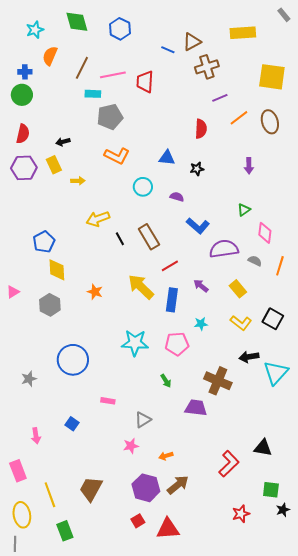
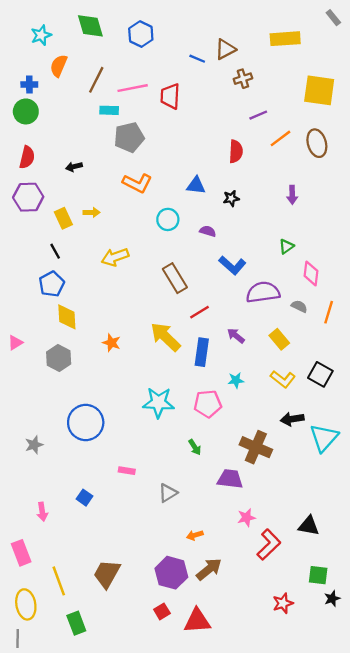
brown cross: (207, 67) -> (243, 79), size x0.7
yellow rectangle: (54, 165) -> (63, 218), moved
black line: (120, 239) -> (55, 251), moved
pink star: (131, 446) -> (246, 518), moved

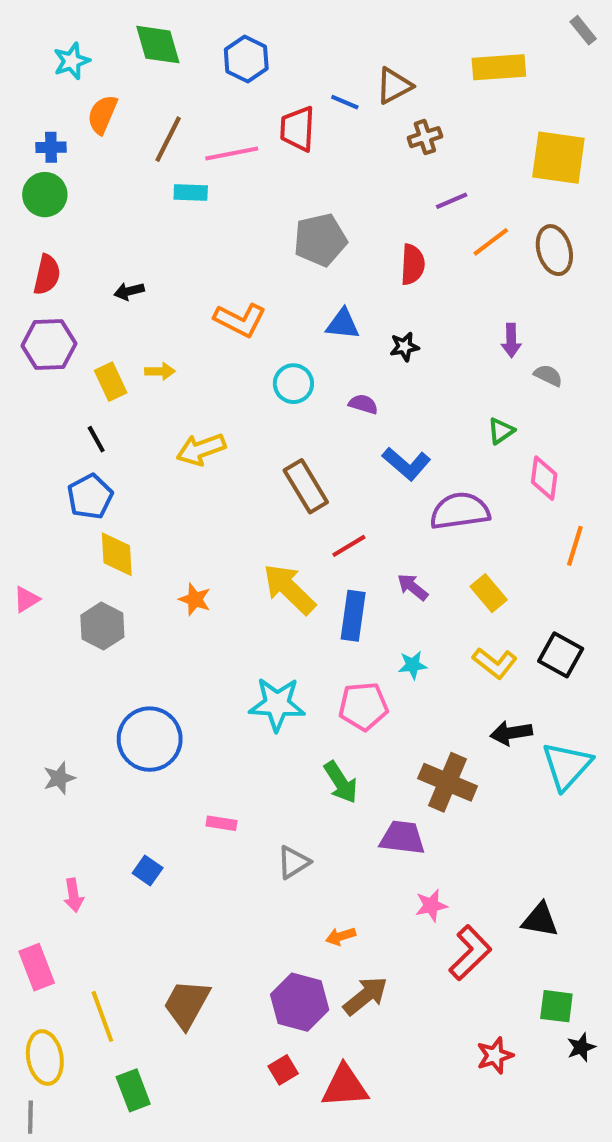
red trapezoid: (170, 96) -> (298, 129), moved
gray pentagon: (129, 137) -> (320, 240), moved
gray semicircle: (299, 306) -> (548, 375), moved
green arrow: (195, 447) -> (341, 782), size x1.5

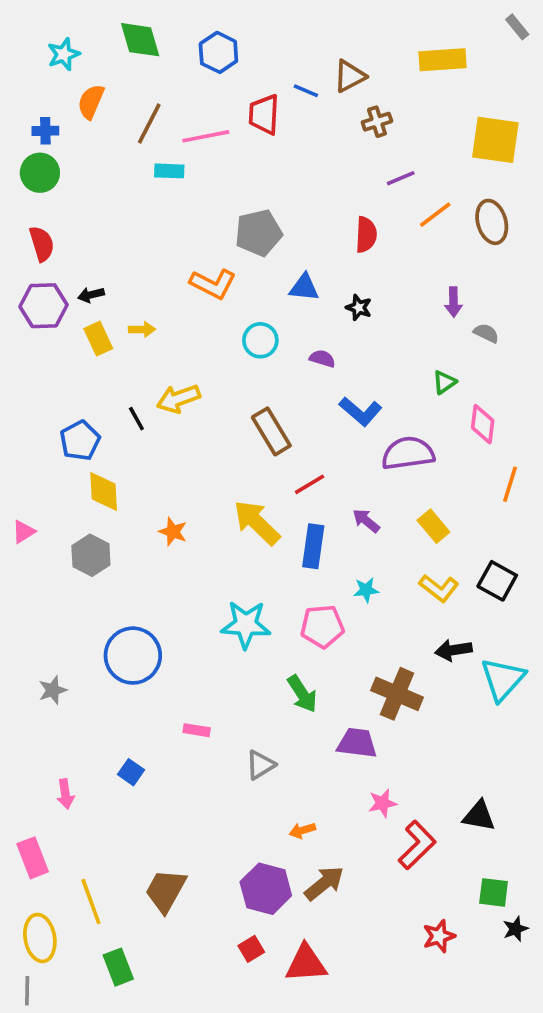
gray pentagon: (320, 240) -> (259, 233), moved
red semicircle: (47, 275) -> (42, 244), turned -30
black arrow: (129, 291) -> (91, 295), moved
black star: (404, 347) -> (359, 308), turned 30
black line: (96, 439) -> (136, 419), moved

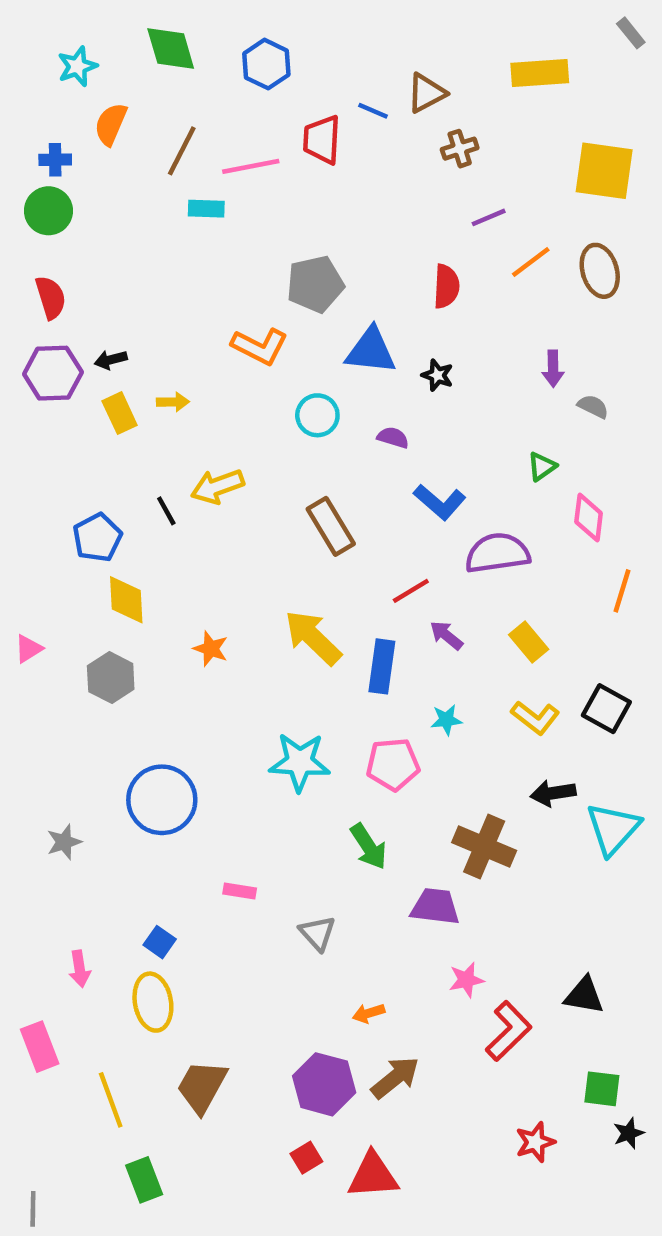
blue triangle: (304, 287) -> (371, 351), size x1.4
red line: (310, 484) -> (411, 591), moved
gray triangle: (260, 765) -> (317, 933), turned -40
yellow ellipse: (40, 938) -> (153, 1002), moved

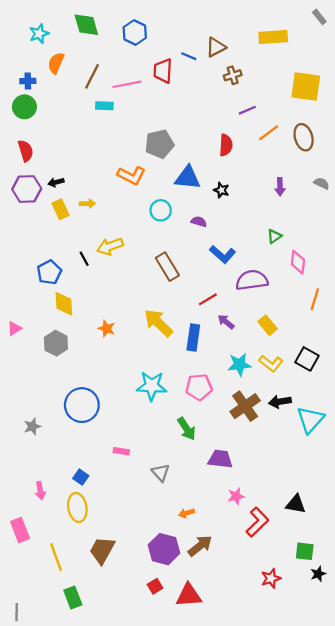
gray semicircle: (593, 406) -> (322, 183), moved
cyan star: (446, 720) -> (239, 365), moved, size x1.5
brown cross: (484, 846) -> (245, 406), moved, turned 32

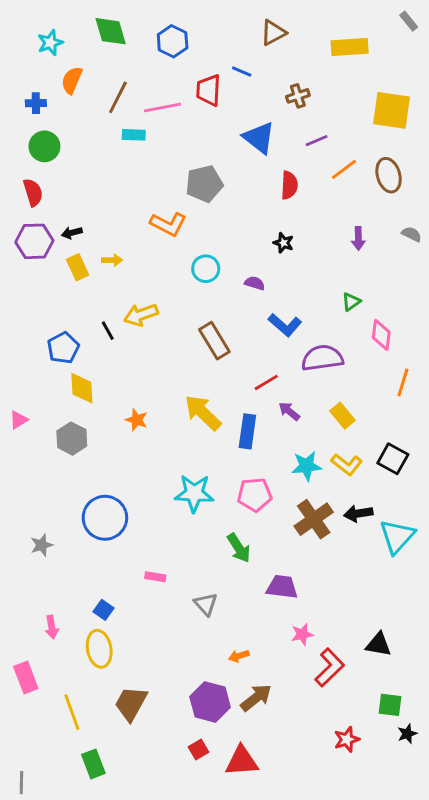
brown triangle: (216, 47) -> (273, 33), moved
green circle: (24, 107) -> (44, 146), moved
blue triangle: (188, 178) -> (259, 138), moved, turned 32

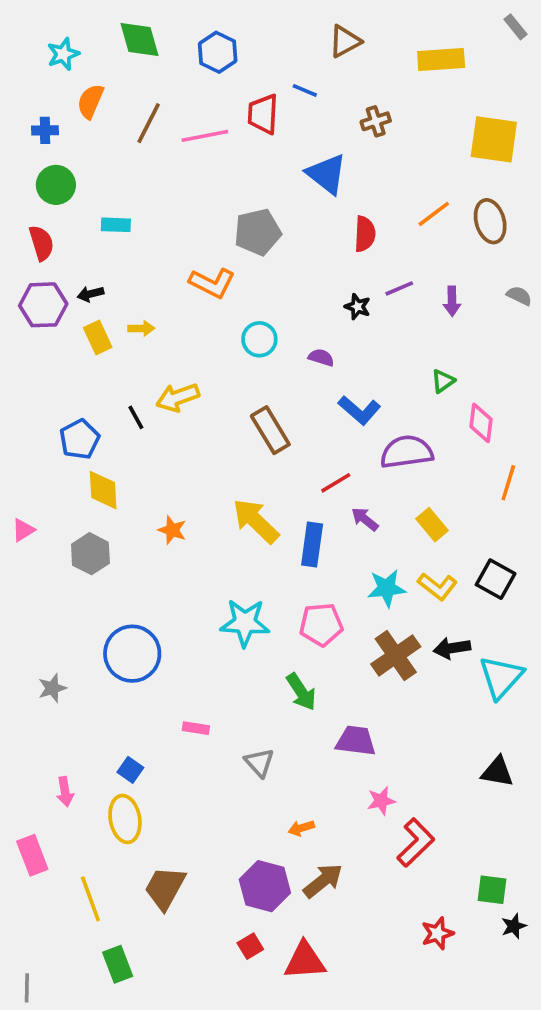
cyan rectangle: (134, 135) -> (116, 225), moved
purple line: (317, 141) -> (399, 288), moved
black triangle: (378, 644) -> (497, 772), moved

